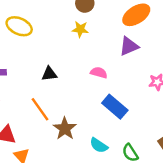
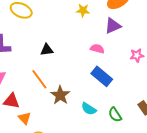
yellow star: (80, 29) -> (83, 10), moved
pink semicircle: (99, 73) -> (97, 49), moved

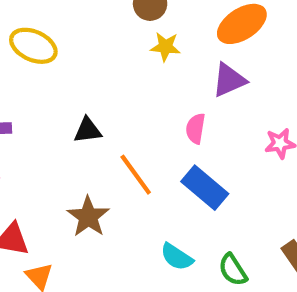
pink semicircle: (97, 49) -> (196, 129), turned -96
orange line: (39, 79) -> (136, 175), moved
brown star: (60, 95) -> (88, 217), moved

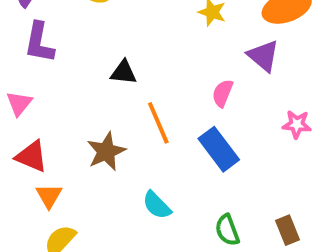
purple triangle: (229, 80) -> (263, 56), turned 51
cyan semicircle: (177, 257) -> (157, 205), moved

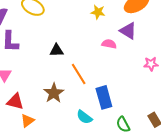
pink semicircle: (223, 93) -> (109, 44), moved, turned 88
blue rectangle: (219, 149) -> (104, 97), moved, turned 30
orange triangle: (49, 196) -> (27, 121), turned 32

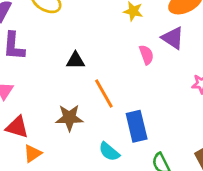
pink semicircle: (109, 44) -> (146, 55), turned 56
brown star: (54, 93) -> (69, 118), turned 30

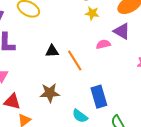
pink semicircle: (146, 55) -> (103, 44), turned -80
orange line: (104, 94) -> (75, 60), moved

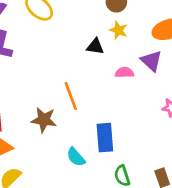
black triangle: (52, 51) -> (95, 46), moved
orange line: (75, 60) -> (71, 96), moved

